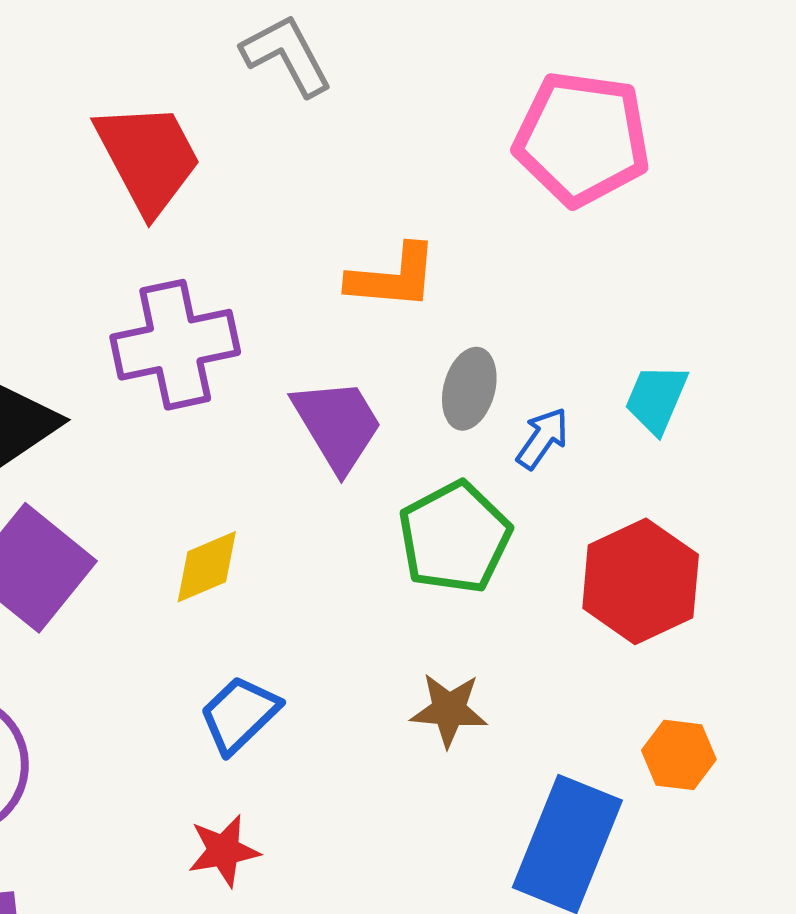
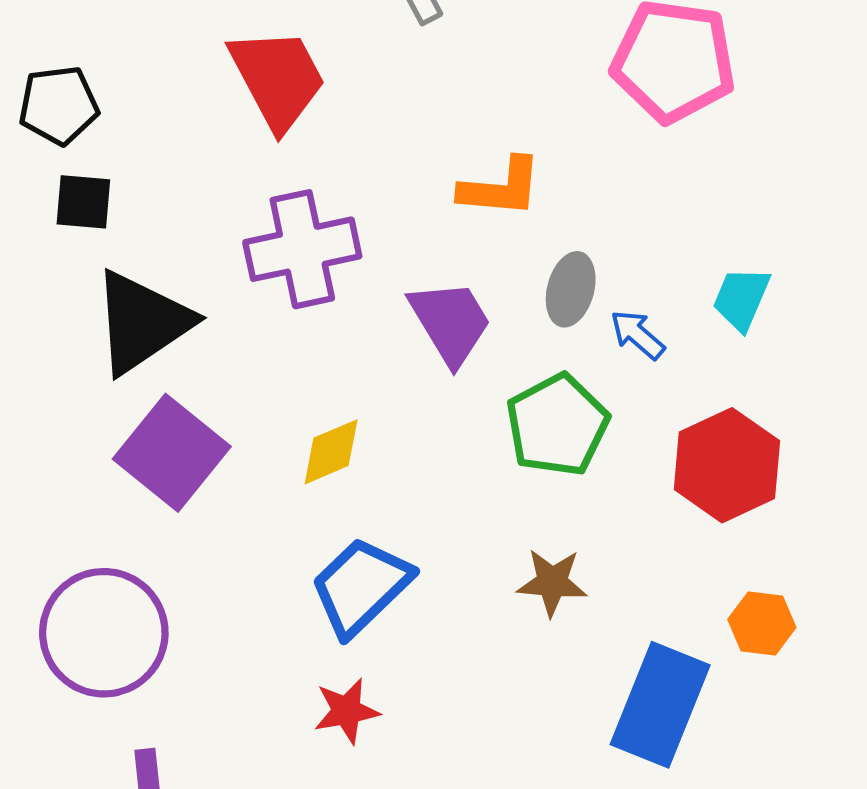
blue arrow: (543, 438) -> (637, 335), turned -84
blue trapezoid: (239, 714) -> (361, 586), size x1.4

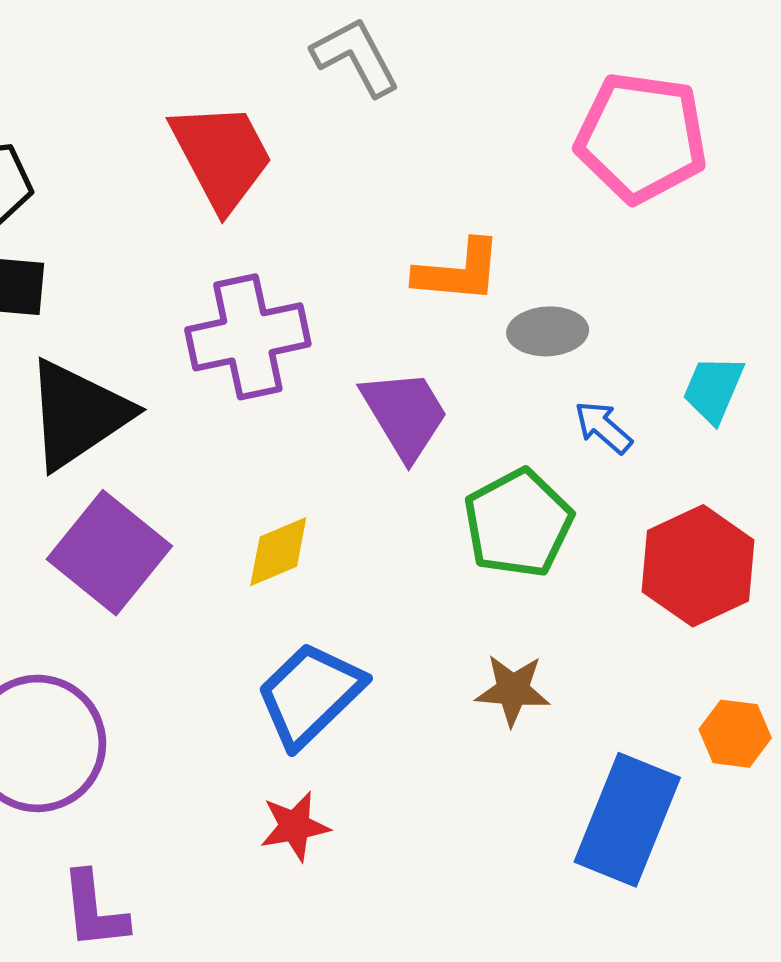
gray ellipse: (571, 289) -> (548, 331), moved, turned 72

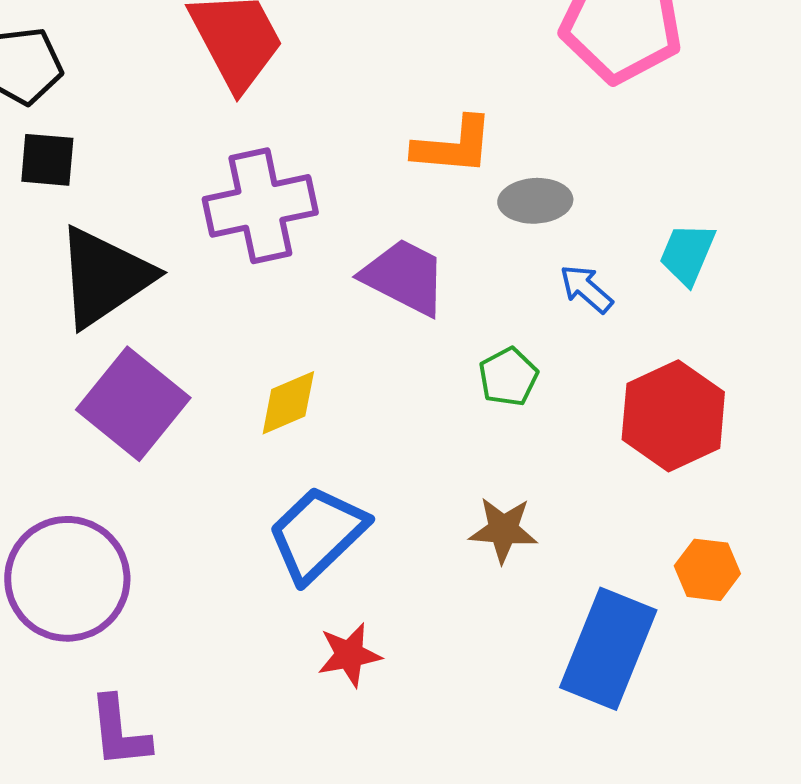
purple trapezoid: (405, 414) -> (404, 277), turned -32
green pentagon: (518, 523) -> (508, 377), size x0.6
red star: (295, 826) -> (349, 655), moved

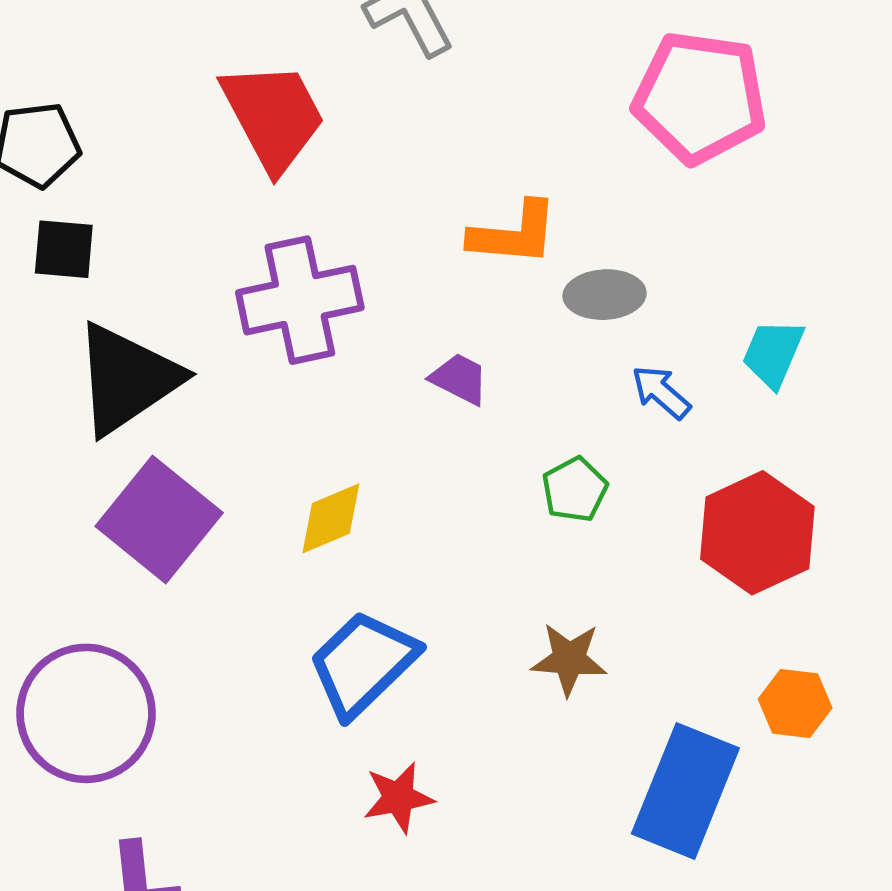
purple trapezoid: (404, 277) -> (459, 379), size x0.6

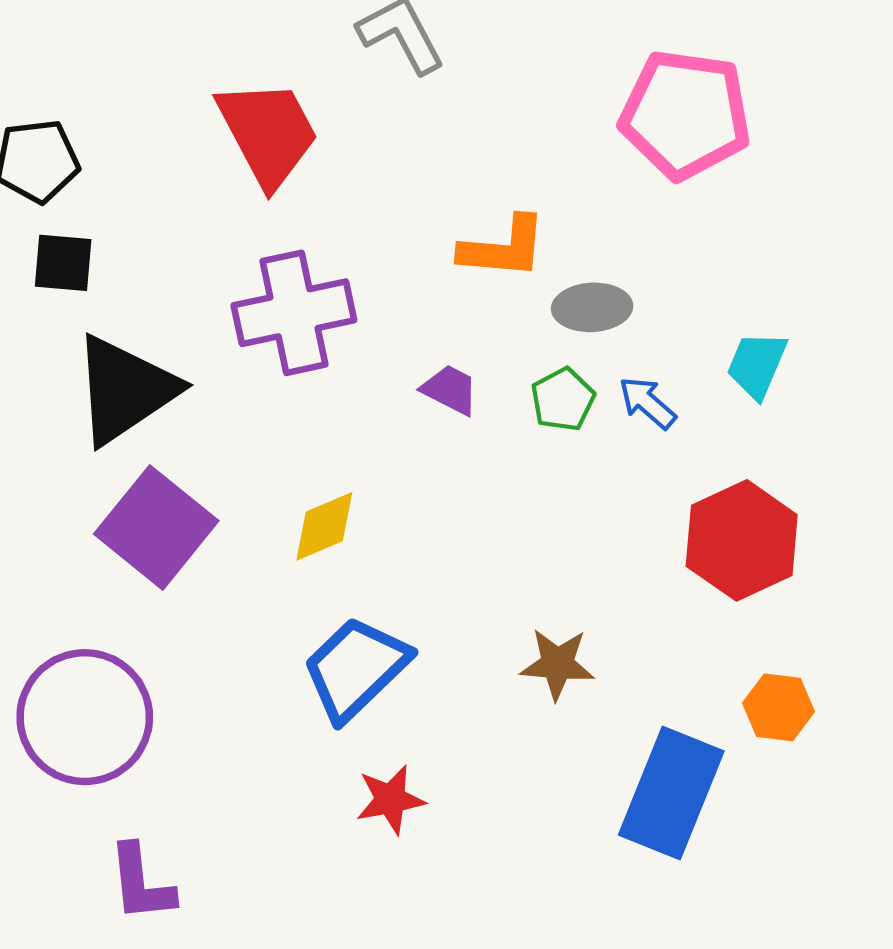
green pentagon: (575, 490) -> (563, 400), moved

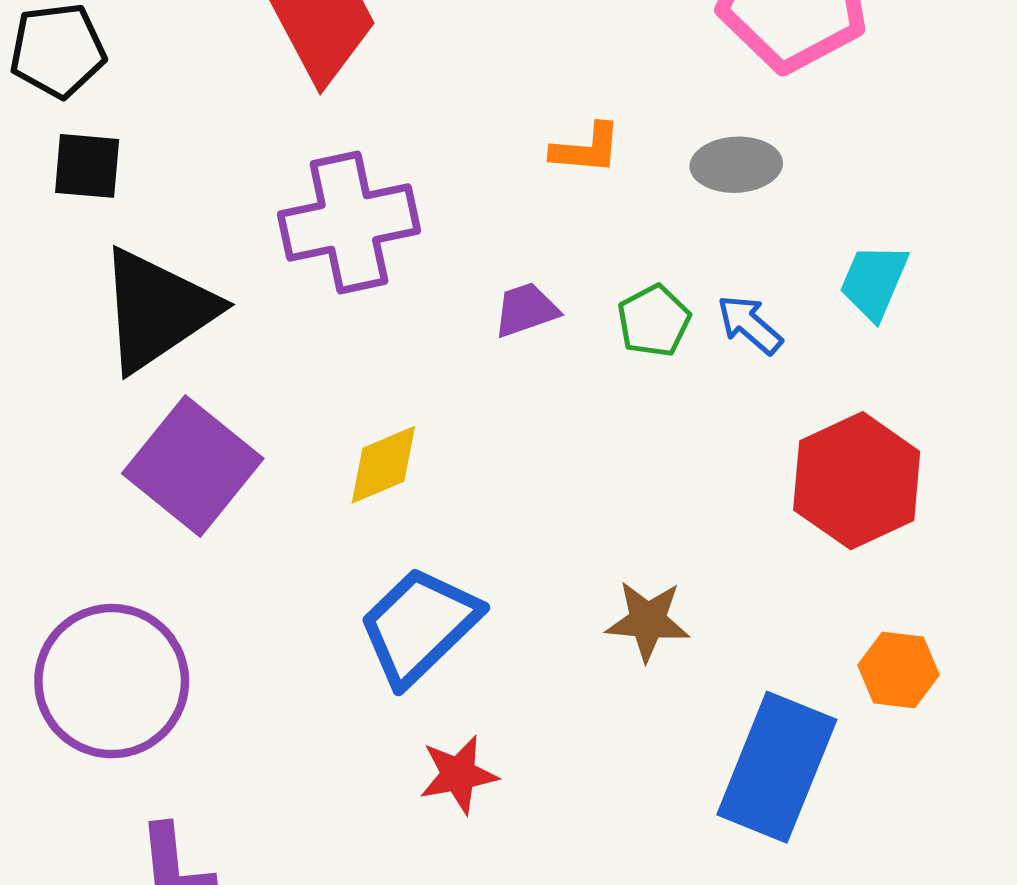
orange L-shape: (503, 248) -> (586, 149), size x0.7
gray ellipse: (592, 307) -> (736, 165), moved
purple trapezoid: (450, 390) -> (526, 310), turned -46

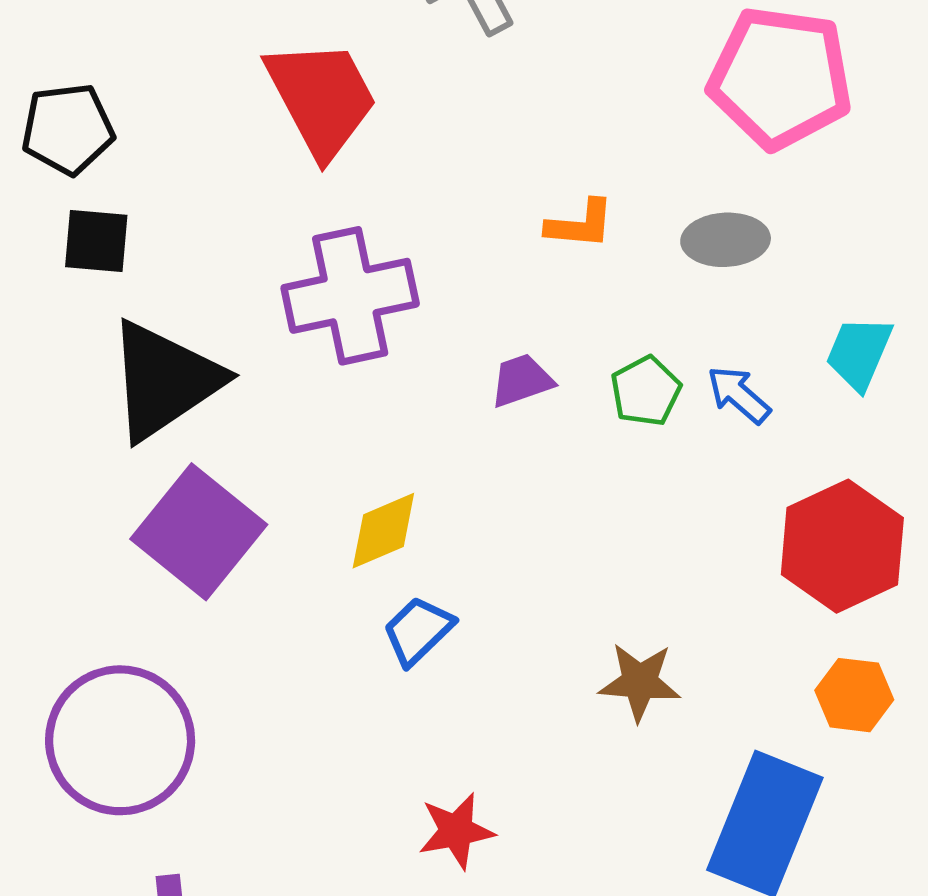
blue trapezoid: (419, 626) -> (418, 631), moved, size x0.6
orange hexagon: (899, 670) -> (854, 695), moved

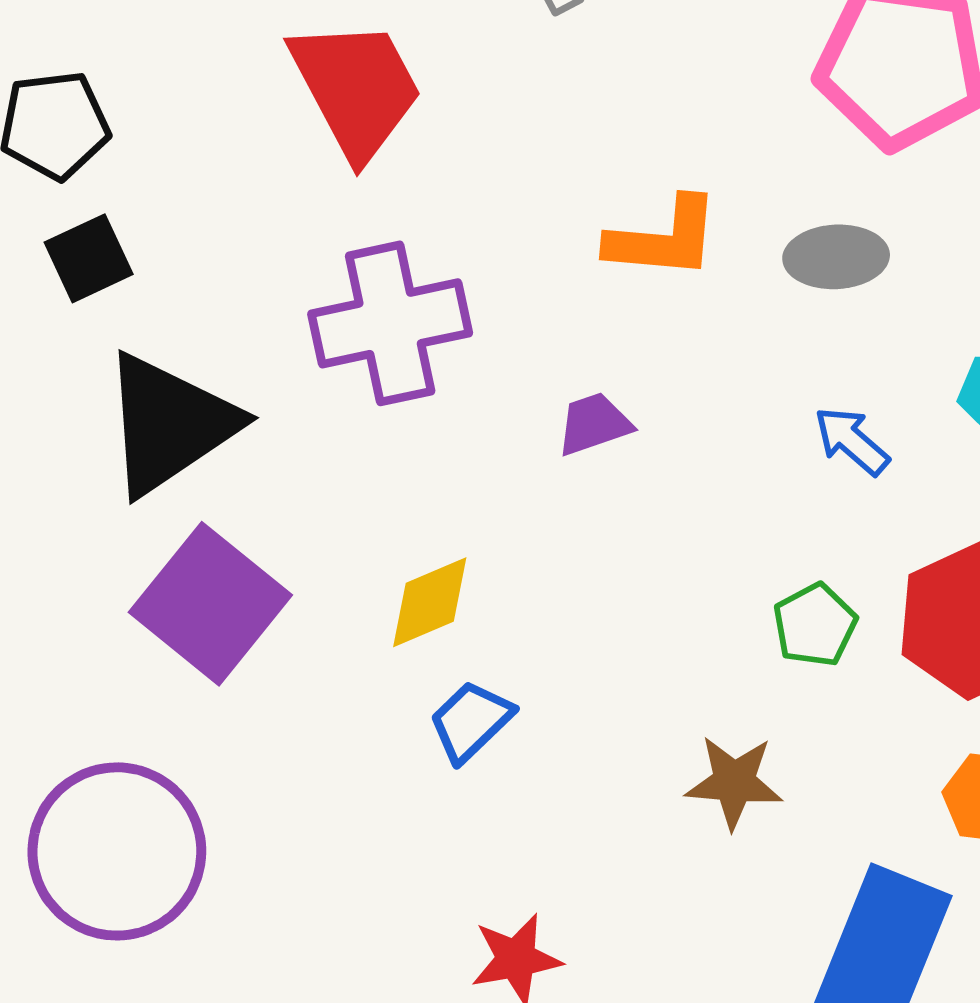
orange L-shape: (580, 224) -> (663, 238), size x1.4
black square: (96, 241) -> (89, 258), turned -30
green pentagon: (646, 391) -> (815, 625), moved

